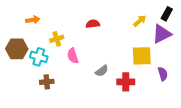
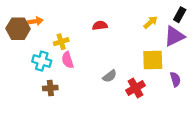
brown hexagon: (17, 49) -> (18, 29), moved
pink semicircle: (73, 56) -> (68, 60), moved
red cross: (126, 82) -> (135, 88), turned -30

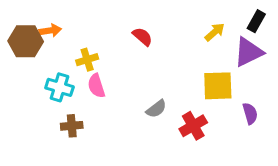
red semicircle: (100, 25) -> (142, 37), turned 48

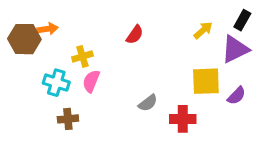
red semicircle: (142, 37) -> (135, 35), turned 84
pink semicircle: (96, 86) -> (91, 81), turned 40
purple semicircle: (250, 113) -> (236, 96), moved, turned 60
red cross: (193, 126) -> (183, 119), turned 30

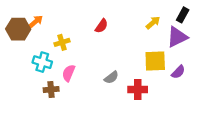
orange arrow: (48, 29) -> (36, 22), turned -32
pink semicircle: (91, 81) -> (69, 73), moved

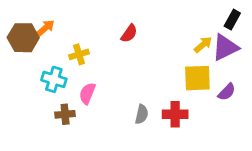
yellow arrow: (153, 23) -> (203, 45), moved
gray semicircle: (111, 77) -> (142, 114), moved, turned -40

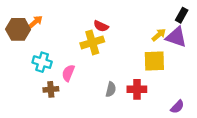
red semicircle: (129, 33) -> (101, 26), turned 80
purple triangle: (225, 47) -> (176, 37), turned 45
yellow cross: (79, 54) -> (92, 42), moved, size x1.5
purple semicircle: (227, 92) -> (177, 107), moved

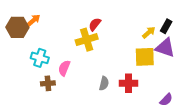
black rectangle: (182, 15) -> (166, 26), moved
red semicircle: (101, 26) -> (95, 24), turned 104
purple triangle: (176, 37) -> (165, 48), moved

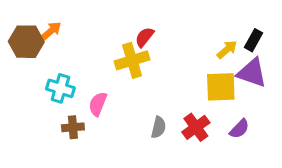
red cross: (128, 83) -> (196, 127), turned -36
purple semicircle: (166, 100) -> (239, 129), moved

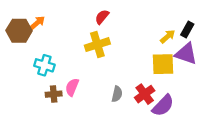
red semicircle: (145, 37) -> (102, 17), moved
pink semicircle: (98, 104) -> (72, 87), moved
purple semicircle: (239, 129) -> (163, 106), moved, size x1.5

